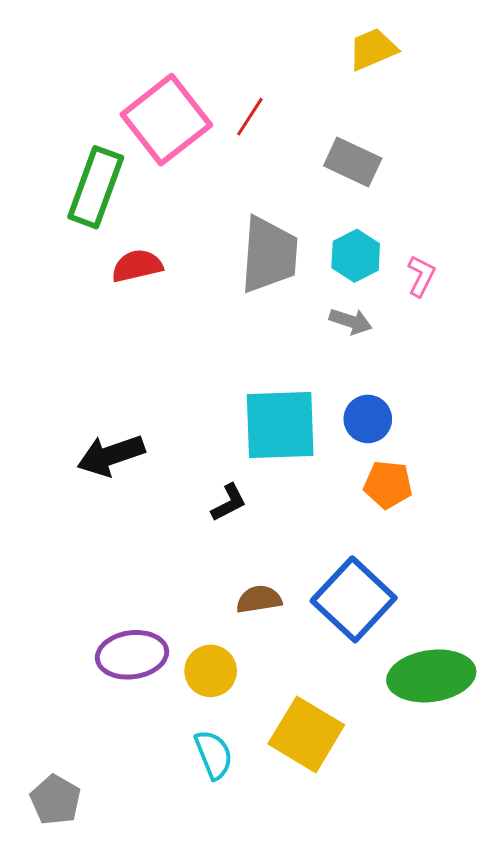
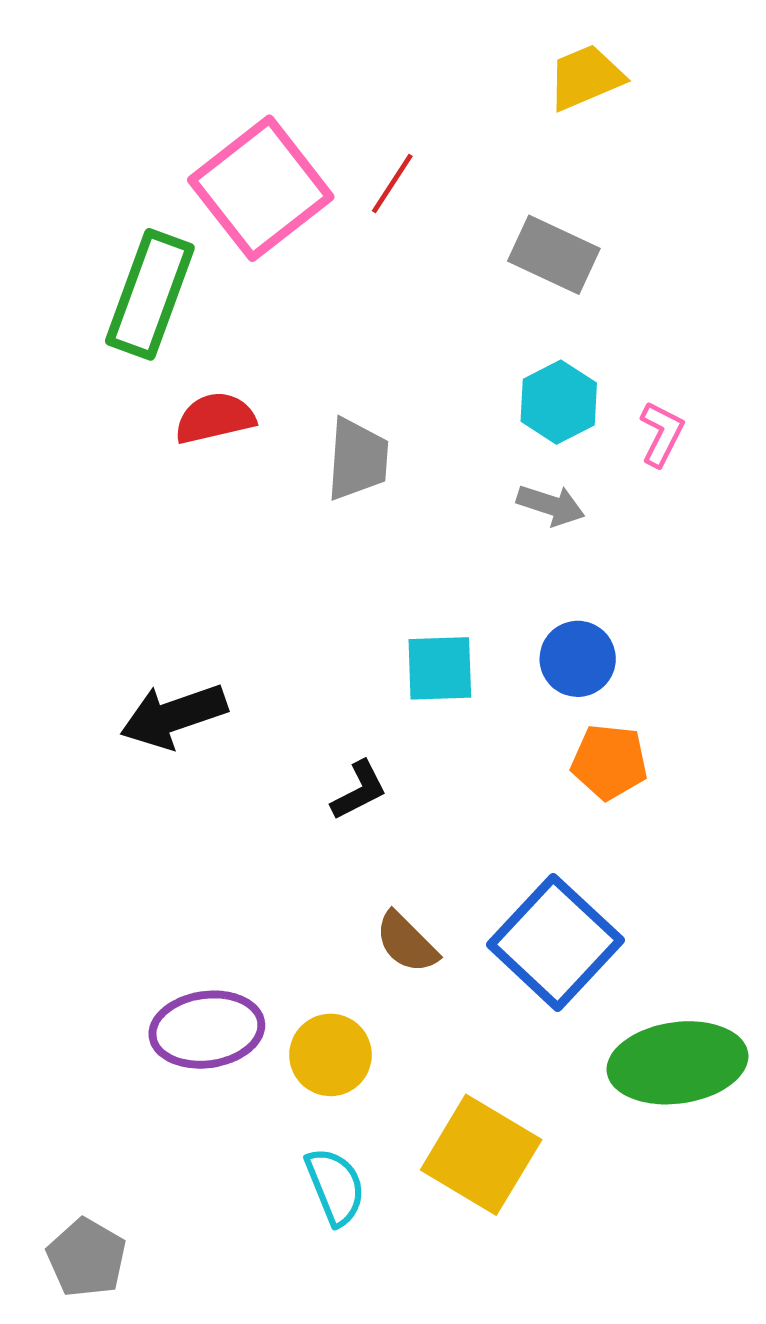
gray trapezoid: (269, 255) -> (357, 459), moved, size x0.7
cyan square: (280, 425) -> (440, 668), size x0.6
brown semicircle: (259, 599) -> (407, 942), turned -126

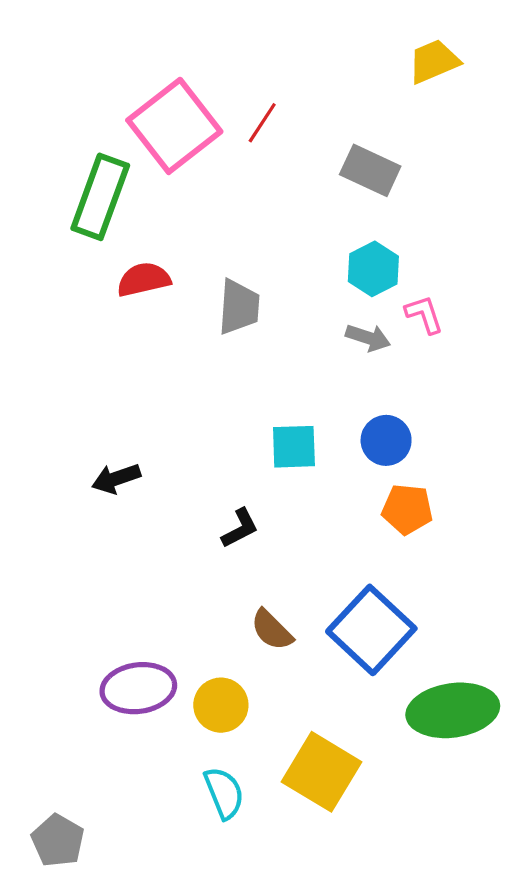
yellow trapezoid: (586, 77) -> (434, 61), moved
pink L-shape: (662, 434) -> (424, 314), moved, turned -45
black arrow: (174, 716) -> (116, 478), size x0.7

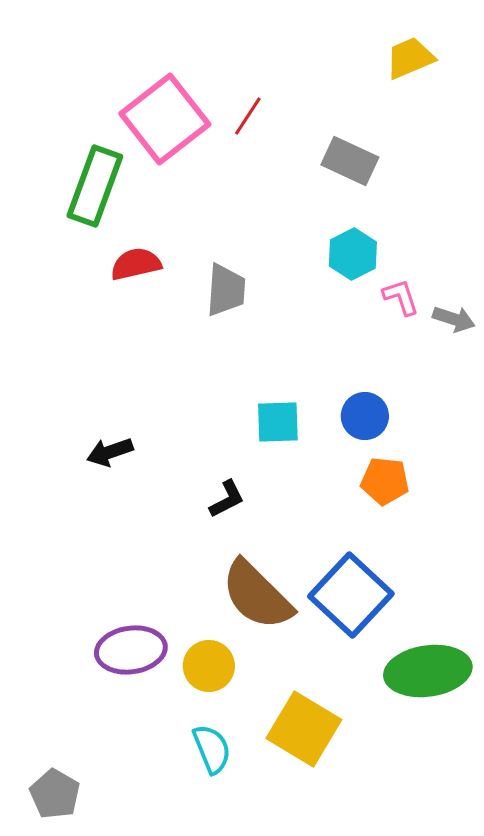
gray arrow: (368, 338) -> (454, 319), moved
brown semicircle: (272, 630) -> (257, 595), size x1.8

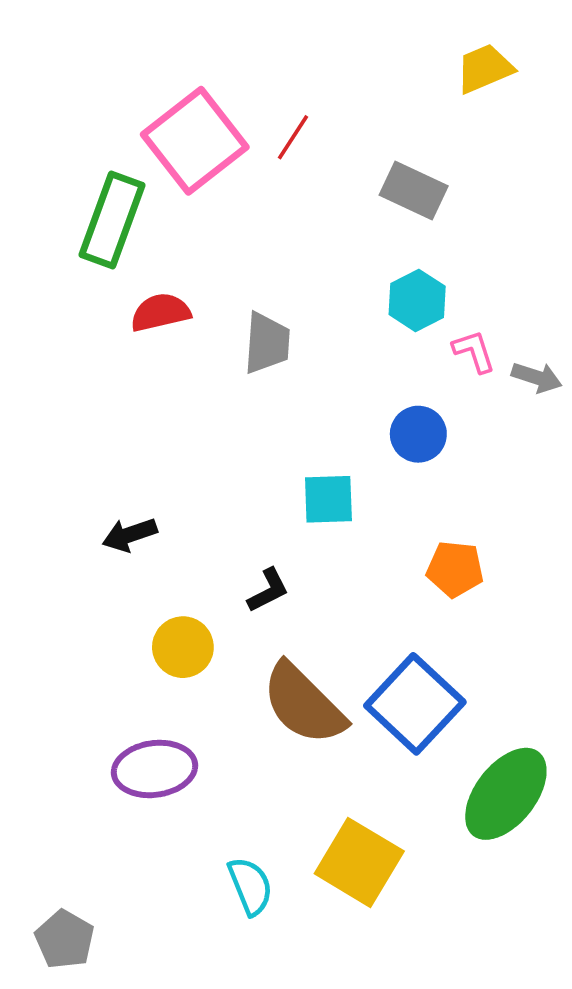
blue circle: (365, 416) -> (418, 434), moved
yellow circle: (209, 666) -> (183, 647), moved
green ellipse: (428, 671) -> (506, 794), turned -44

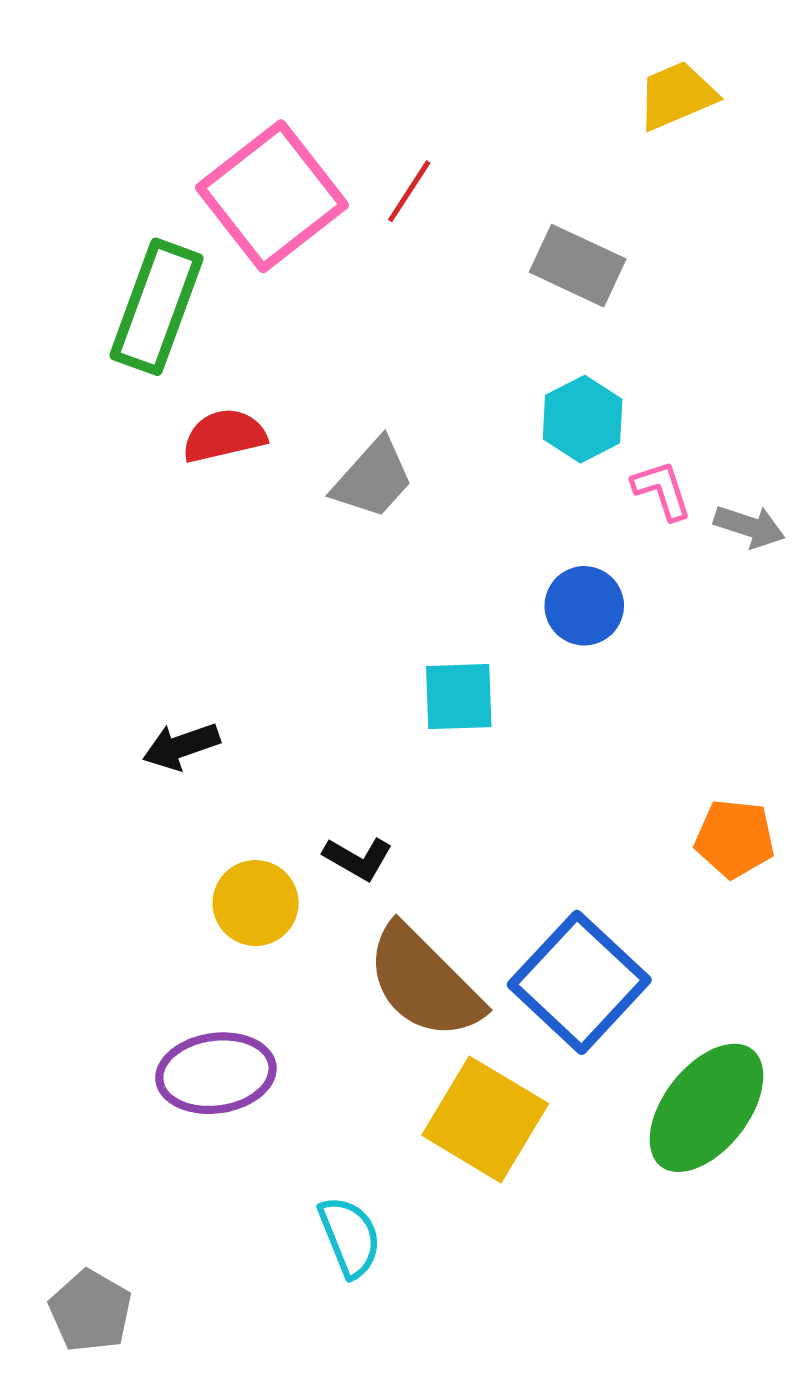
gray trapezoid: (267, 343) -> (373, 479), turned 38
orange pentagon: (455, 569) -> (735, 839), moved
black L-shape: (268, 590) -> (358, 858), moved, turned 57
yellow square: (359, 862) -> (485, 1119), moved

